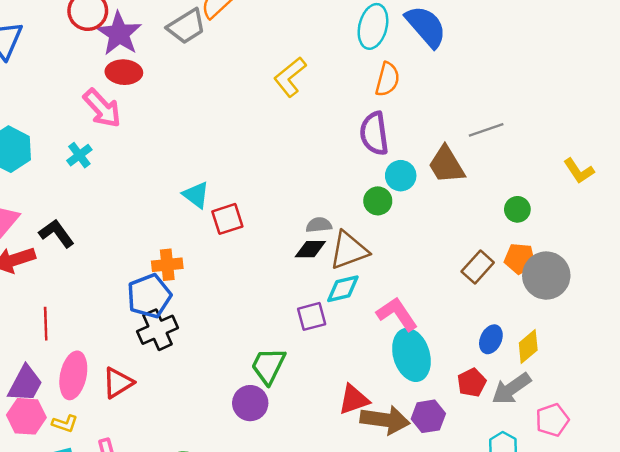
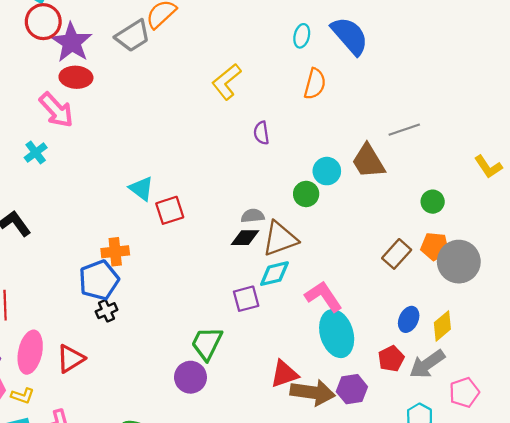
cyan ellipse: (373, 26) -> (302, 36), size x0.6
purple semicircle: (374, 134) -> (261, 133), moved, size x0.6
black cross: (158, 330) -> (107, 311), size x0.6

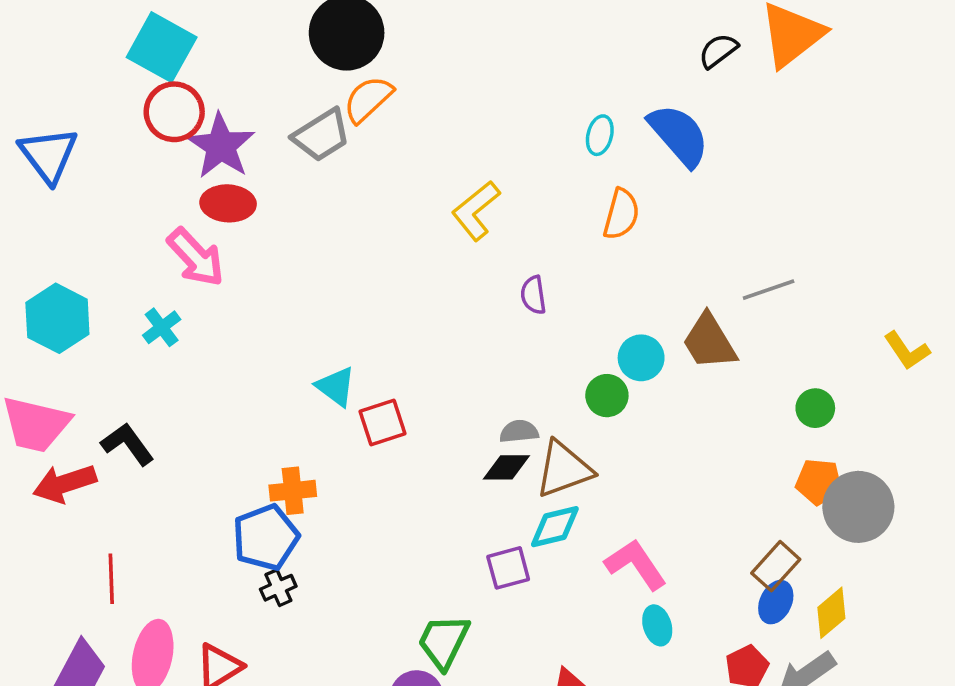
brown rectangle: (397, 254) -> (776, 566), moved
cyan ellipse: (337, 334) -> (657, 625), size x0.5

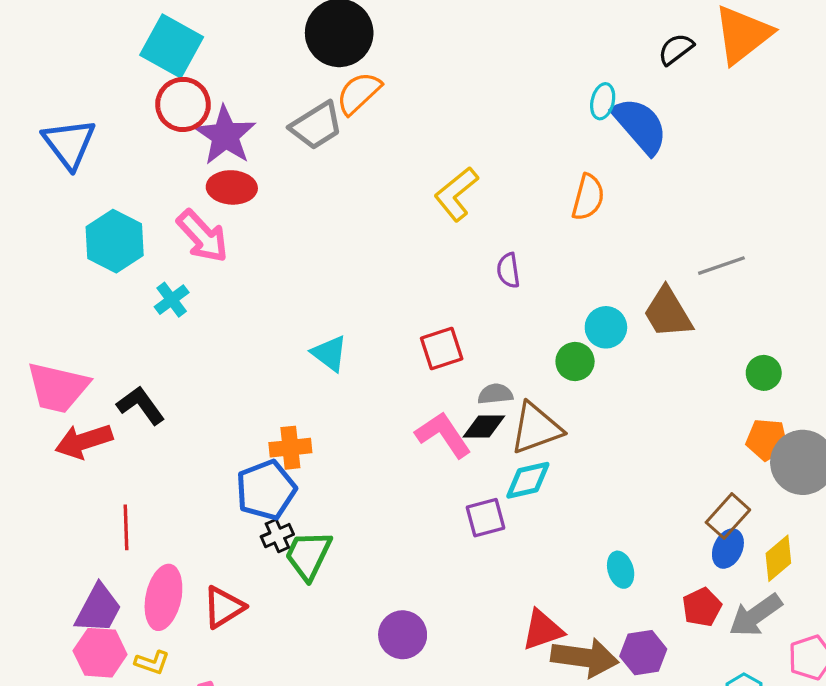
cyan ellipse: (600, 135) -> (603, 101), moved
cyan hexagon: (57, 318) -> (115, 241), moved
red square: (382, 422) -> (442, 348), moved
pink L-shape: (636, 564) -> (443, 435), moved
green trapezoid: (444, 642) -> (308, 555), moved

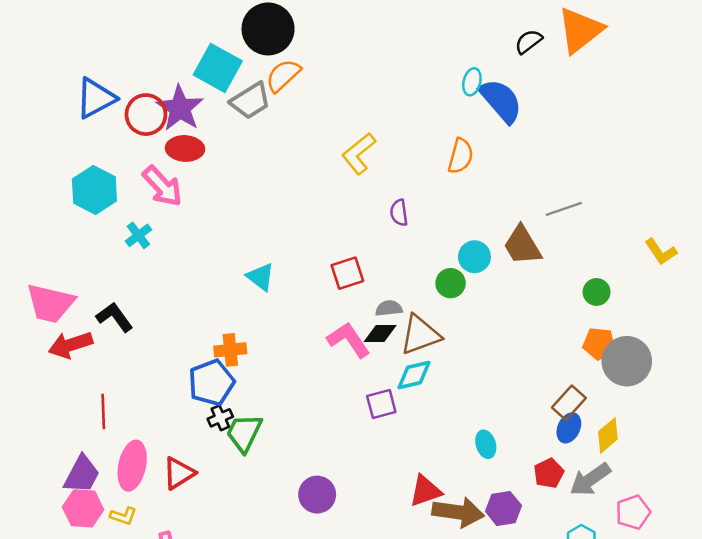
cyan square: (172, 46) -> (218, 68), moved
red circle: (183, 104) -> (146, 115), moved
blue triangle: (69, 144) -> (96, 98), moved, turned 39

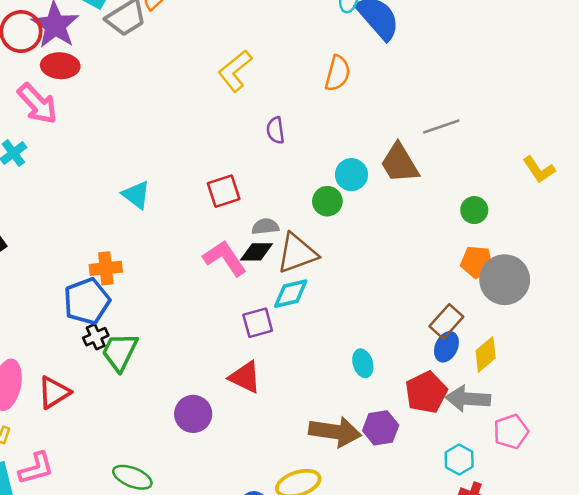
red pentagon: (549, 473) -> (426, 392), size x1.4
gray arrow: (590, 479) -> (468, 399), turned 39
red triangle: (425, 491) -> (245, 377), moved, turned 45

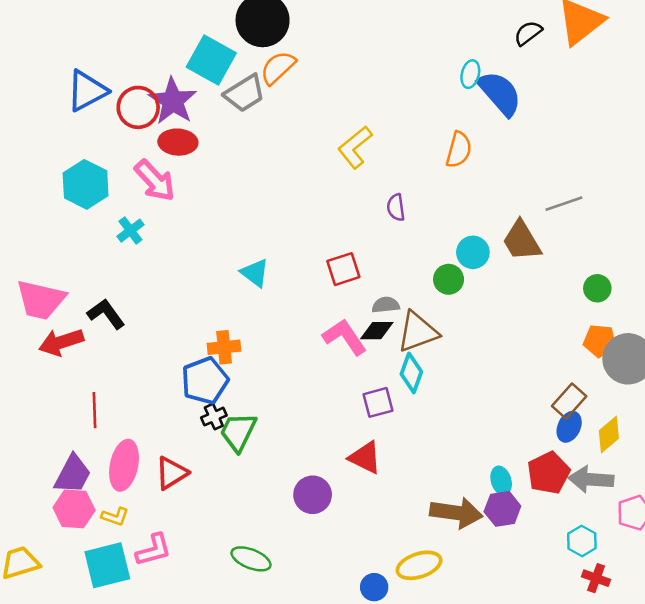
cyan diamond: (291, 294) -> (411, 373), turned -57
cyan ellipse: (363, 363) -> (501, 481), moved

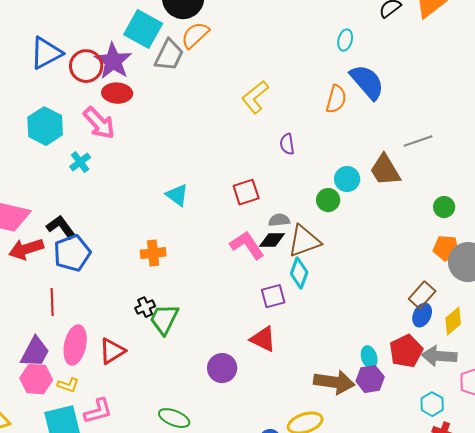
gray trapezoid: (245, 93) -> (169, 55), turned -32
blue semicircle: (500, 93) -> (367, 82), moved
blue pentagon: (205, 381) -> (72, 253), moved

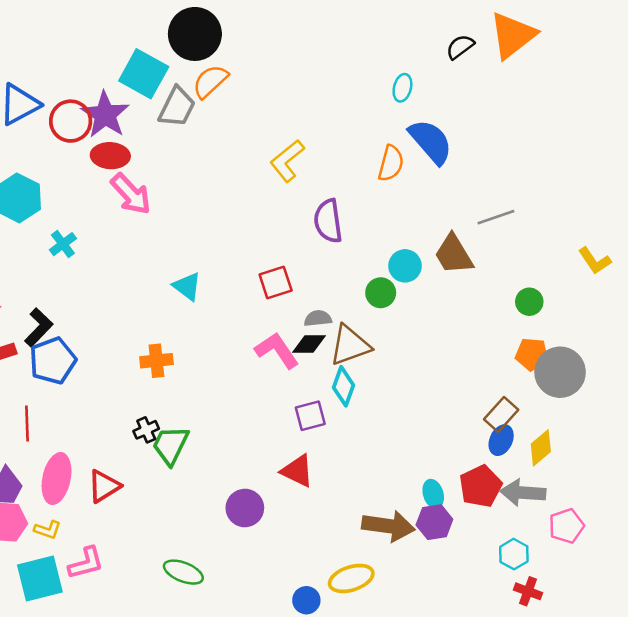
pink arrow: (99, 123) -> (131, 194), moved
purple semicircle: (287, 144) -> (328, 221), size x1.6
black L-shape: (61, 227) -> (39, 327), turned 80

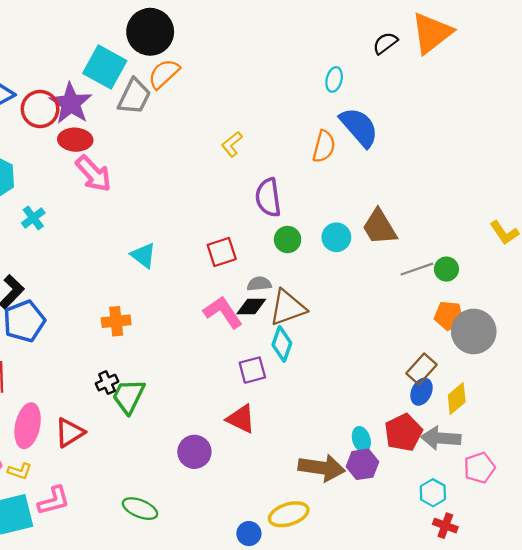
yellow L-shape: (287, 161) -> (232, 144), size x0.7
gray line: (496, 217) -> (417, 269), moved
green circle: (381, 293) -> (288, 240), moved

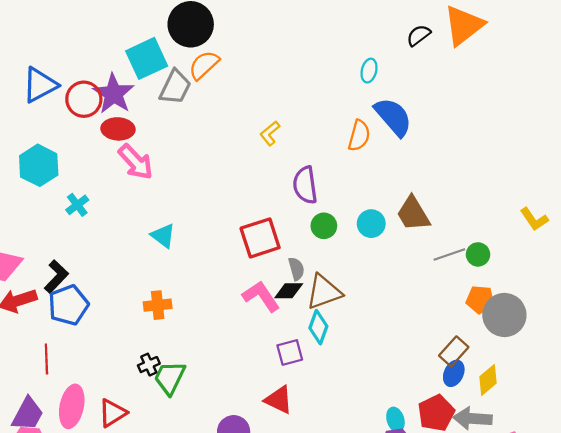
cyan square: (105, 67) -> (147, 58), turned 36
red square: (222, 252) -> (260, 238), size x1.4
cyan triangle: (143, 255) -> (163, 236), moved
gray semicircle: (259, 284) -> (296, 269), turned 80

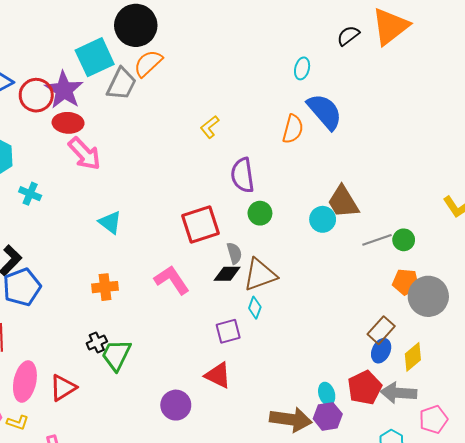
cyan cross: (77, 205) -> (30, 194), turned -30
cyan circle: (371, 224) -> (323, 219), moved
pink L-shape: (261, 296) -> (172, 280), moved
cyan diamond: (318, 327) -> (255, 308), size x0.7

